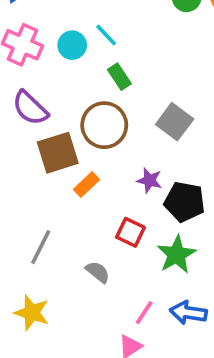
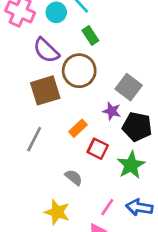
purple semicircle: (30, 108) -> (46, 50), moved
gray square: (175, 122) -> (129, 87), moved
orange rectangle: (86, 184) -> (78, 128), moved
gray line: (41, 247) -> (34, 139), moved
yellow star: (32, 313) -> (57, 212), moved

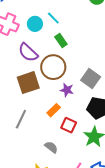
purple star: (112, 111) -> (67, 90), moved

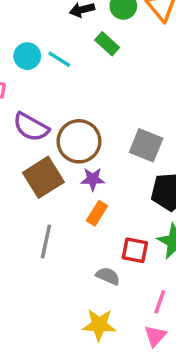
cyan circle: (35, 24) -> (27, 56), moved
green rectangle: (61, 41) -> (107, 44), moved
purple star: (67, 90) -> (93, 179), moved
red square: (69, 125) -> (135, 250), moved

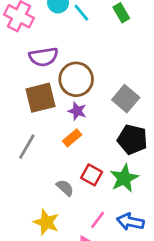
purple semicircle: (31, 127) -> (44, 57), turned -56

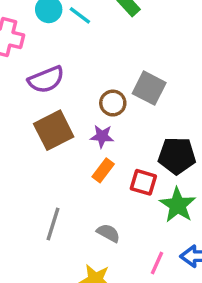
brown circle: (76, 79) -> (113, 103), moved, size x0.6
gray square: (126, 99) -> (149, 88), moved
gray line: (27, 147) -> (53, 224), moved
red square: (92, 175) -> (143, 182), moved

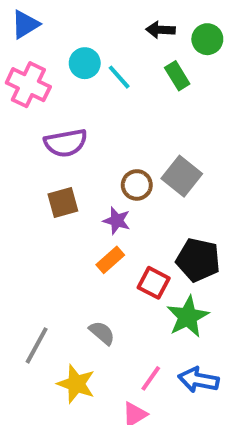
brown square: (54, 130) -> (63, 203), size x0.7
gray line: (53, 224) -> (37, 345), moved

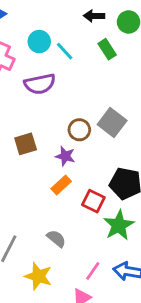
purple semicircle: (66, 143) -> (40, 84), moved

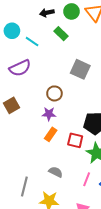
cyan circle: (39, 42) -> (12, 31), moved
gray square: (112, 123) -> (80, 69), moved
brown square: (26, 144) -> (12, 105), moved
pink line: (93, 271) -> (87, 179), moved

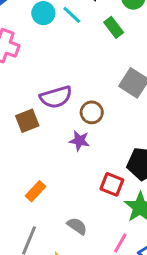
cyan line: (32, 42) -> (72, 15), moved
purple semicircle: (20, 68) -> (56, 97), moved
orange rectangle: (51, 134) -> (36, 191), moved

